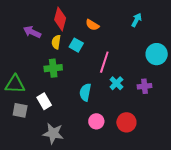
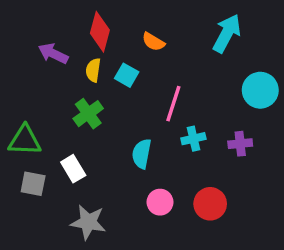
cyan arrow: (136, 20) -> (227, 33), size x1.6
green cross: (53, 68) -> (88, 114), turned -30
cyan cross: (116, 83) -> (193, 139), turned 32

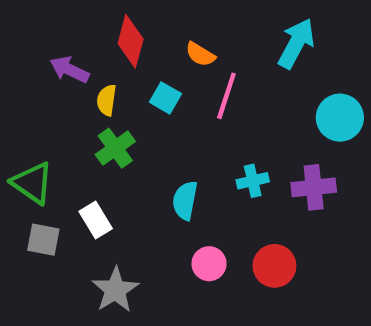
yellow semicircle: (93, 70) -> (107, 100), moved
pink line: (173, 104) -> (226, 96), moved
green triangle: (25, 140) -> (32, 183), turned 33
purple cross: (240, 144) -> (314, 187), size x1.4
gray star: (88, 222) -> (115, 290), turned 30

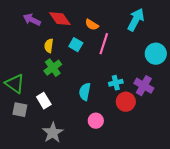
red diamond: (131, 41) -> (60, 19), turned -50
purple arrow: (69, 70) -> (32, 20), moved
purple cross: (314, 187) -> (144, 86), turned 36
red circle: (274, 266) -> (126, 102), moved

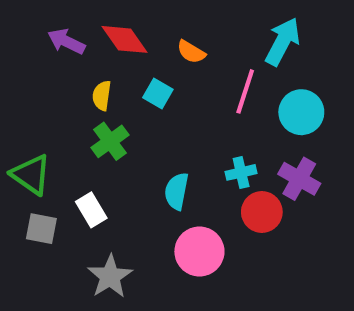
pink line: (104, 44) -> (245, 91), moved
cyan circle: (156, 54) -> (301, 112), moved
pink circle: (96, 121) -> (199, 252), size x1.5

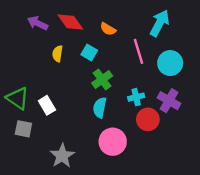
pink line: (245, 91) -> (138, 51), turned -35
green cross: (110, 141) -> (102, 79), moved
white rectangle: (91, 210) -> (47, 105), moved

